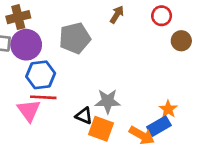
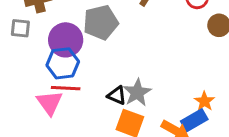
purple circle: (26, 45) -> (66, 40), moved
gray star: (108, 101) -> (137, 93), turned -30
black triangle: (84, 116) -> (117, 95), moved

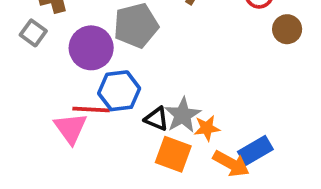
gray square: (20, 28) -> (33, 33), turned 30
blue hexagon: (63, 63) -> (119, 91), moved
orange star: (204, 101) -> (207, 128), moved, turned 30

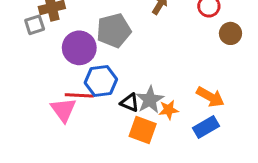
gray square: (33, 33) -> (35, 25), moved, turned 36
orange arrow: (231, 164) -> (210, 97), moved

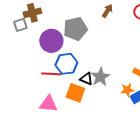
pink triangle: (63, 110) -> (48, 104), moved, turned -48
orange star: (169, 110) -> (127, 90), moved
orange square: (143, 130) -> (75, 93), moved

